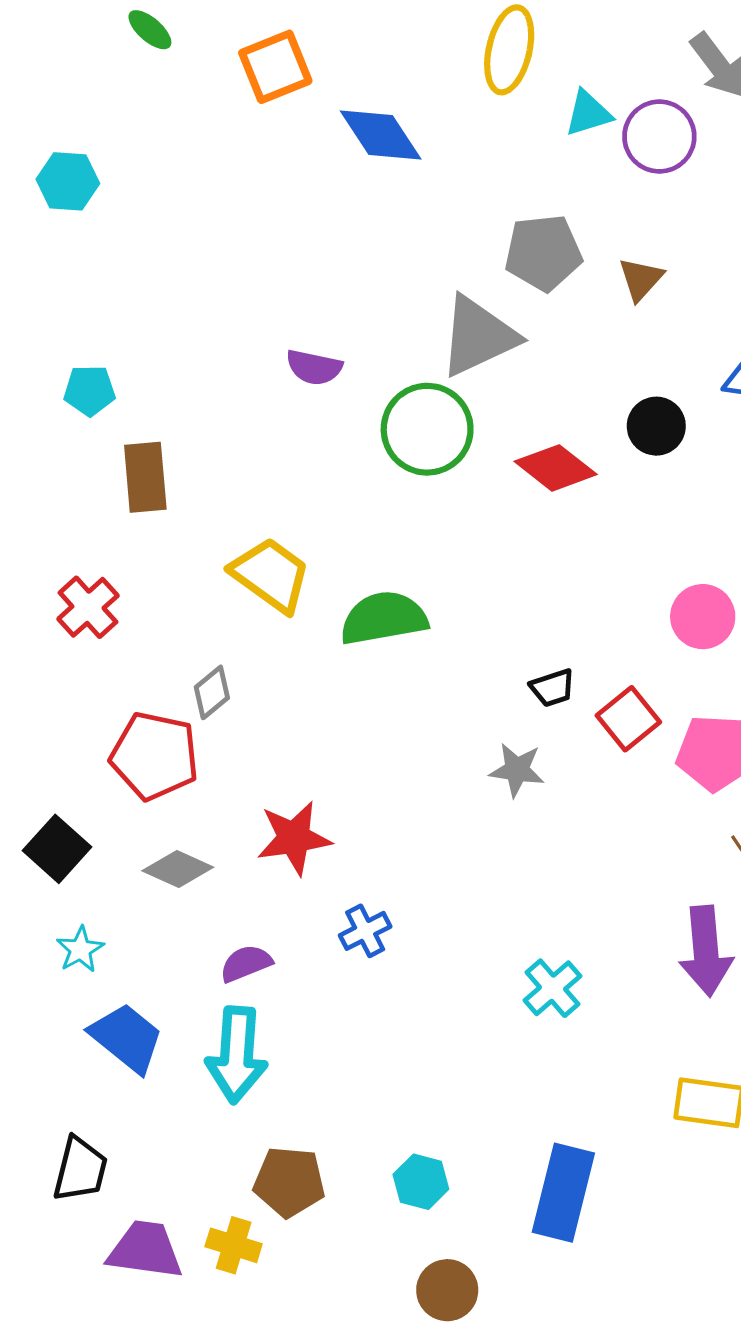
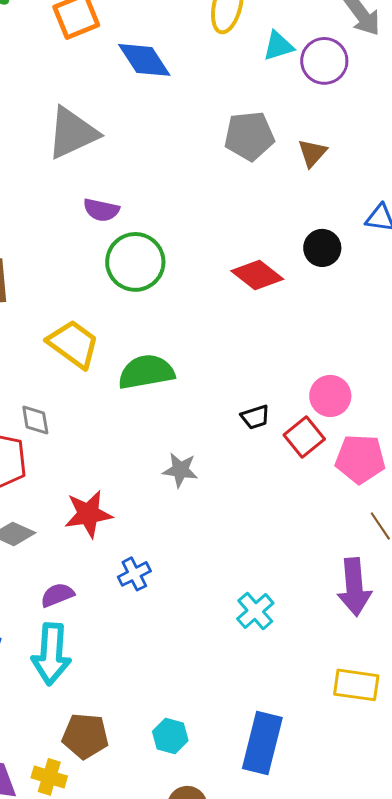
gray triangle: (478, 336) -> (72, 133), moved
green circle: (427, 429) -> (135, 262), moved
pink circle: (703, 617) -> (330, 396), moved
gray diamond: (212, 692) -> (35, 420), turned -60
gray star: (517, 770) -> (180, 470), moved

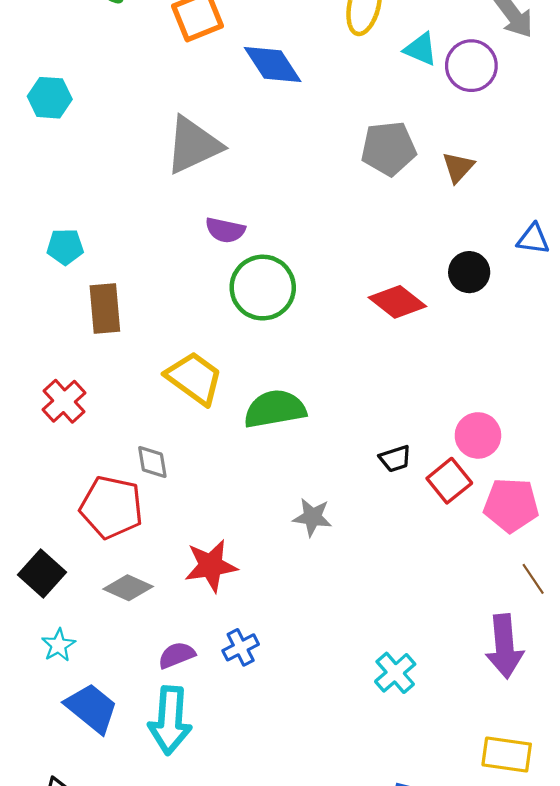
cyan triangle: (278, 46) -> (421, 49), turned 40
blue cross: (134, 574) -> (241, 647), moved

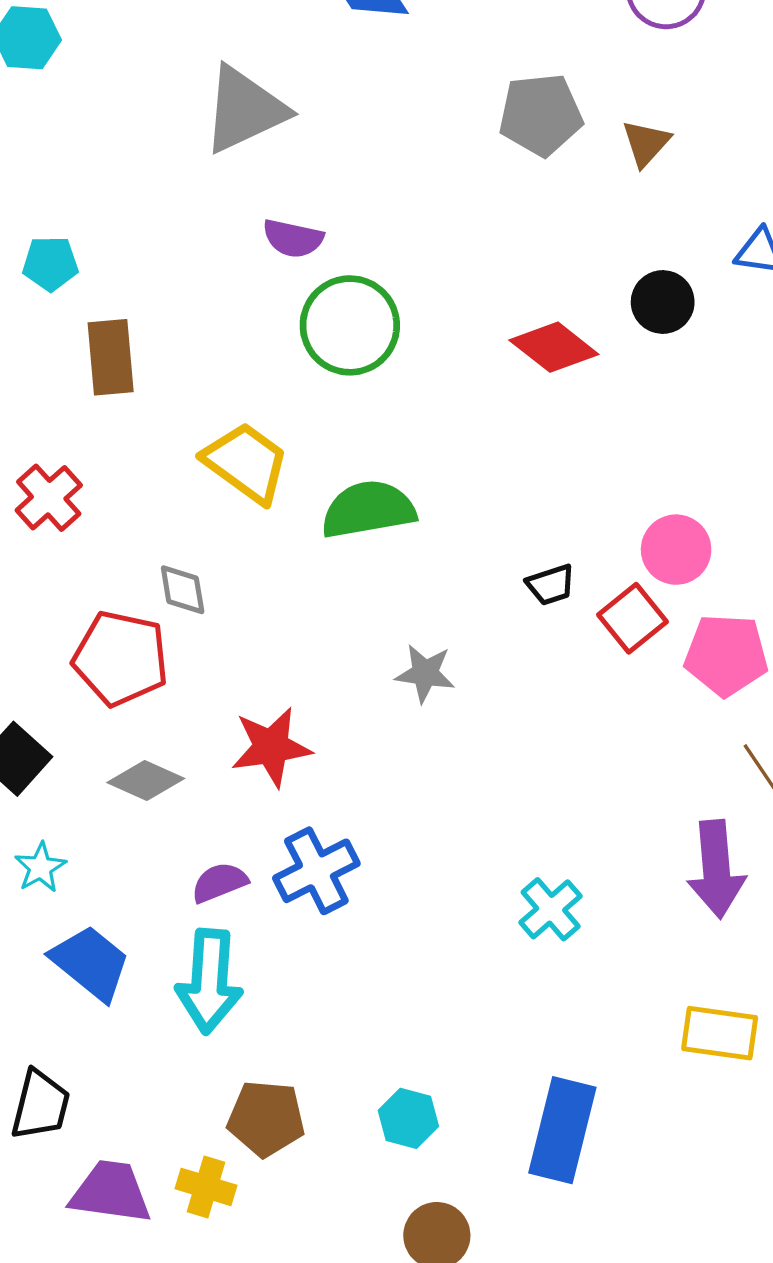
blue cross: (241, 647) -> (316, 871), size x1.5

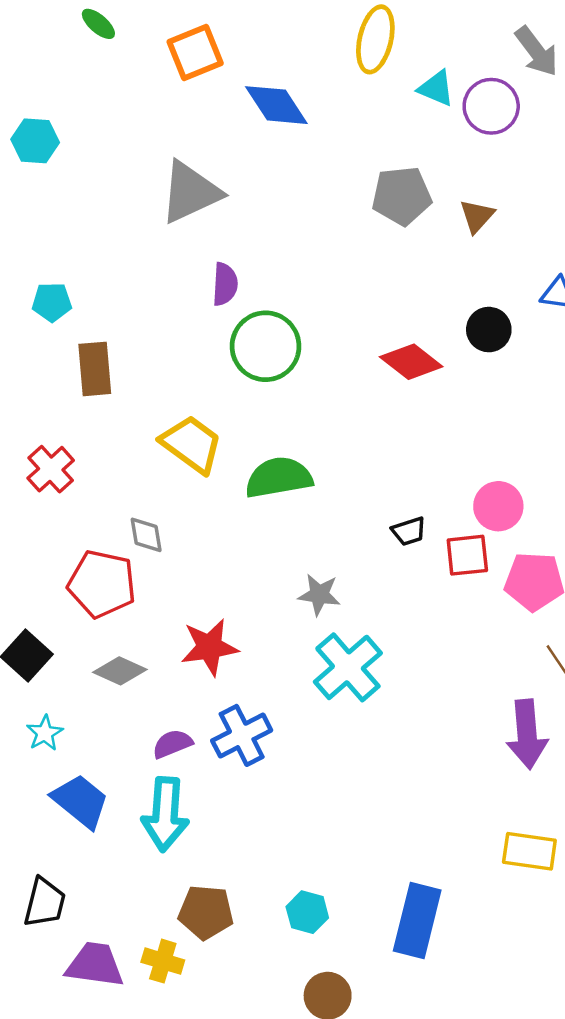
purple semicircle: (293, 238) -> (225, 284), turned -99
red square: (633, 618) -> (467, 555), turned 33
cyan cross: (551, 909) -> (348, 667), moved, size x1.5

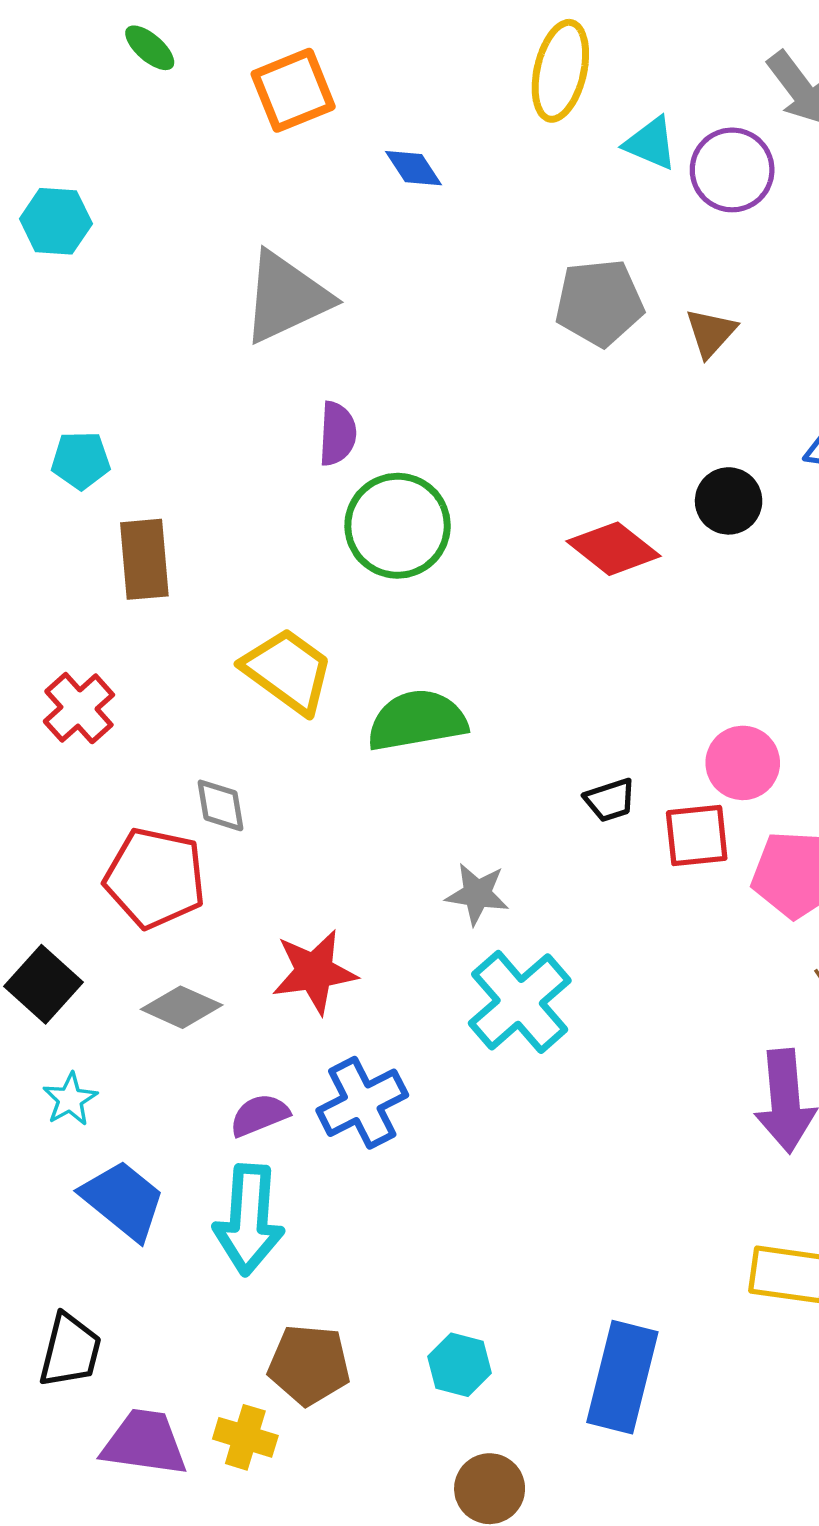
blue diamond: (276, 105) -> (413, 168), size x0.6

